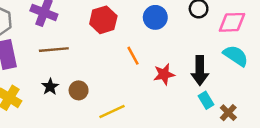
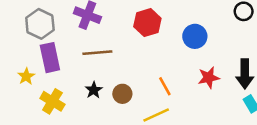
blue circle: (155, 17) -> (195, 36), moved
orange line: (133, 56) -> (165, 86), moved

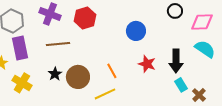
red hexagon: (147, 23) -> (85, 18), moved
red star: (209, 78) -> (147, 64), turned 30
brown circle: (122, 94) -> (78, 77), size x1.5

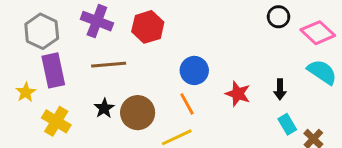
pink diamond: (202, 22) -> (318, 33), turned 45
blue circle: (136, 31) -> (194, 70), moved
black arrow: (176, 61) -> (280, 89), size x0.6

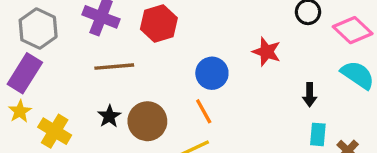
purple rectangle: (53, 70) -> (25, 73), moved, turned 44
yellow star: (26, 92) -> (20, 111), moved
red star: (238, 94) -> (267, 52), moved
cyan rectangle: (287, 124) -> (318, 134), turned 36

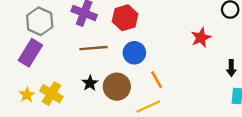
red star: (267, 52) -> (201, 38), turned 30
blue circle: (212, 73) -> (134, 53), moved
yellow star: (20, 111) -> (27, 95), moved

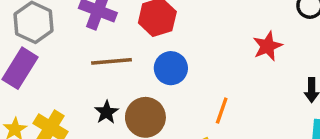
orange line: (157, 80) -> (222, 111), moved, turned 48

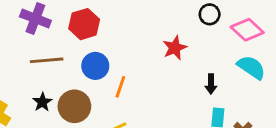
orange line: (222, 111) -> (120, 87), moved

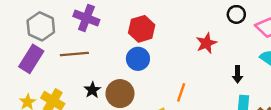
red hexagon: (84, 24) -> (142, 29), moved
brown line: (47, 60) -> (74, 54), moved
orange line: (120, 87) -> (181, 92), moved

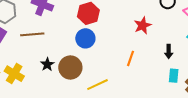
orange line: (181, 92) -> (131, 58), moved

